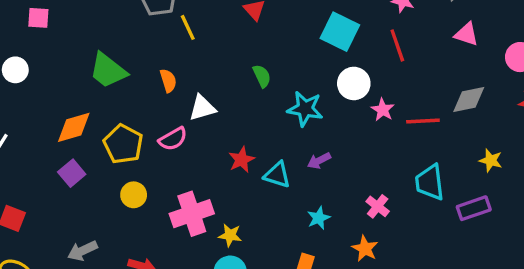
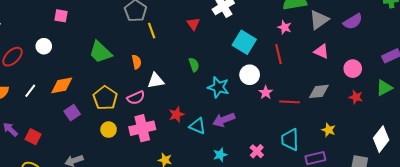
orange diamond: (74, 127) -> (62, 85), moved
purple arrow: (319, 161) -> (224, 120), size x1.5
pink cross: (192, 214) -> (142, 128), moved

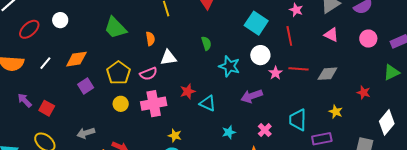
pink circle: (353, 69) -> (368, 39), moved
red star: (356, 97) -> (364, 93), moved
red line: (290, 102) -> (298, 69), moved
purple arrow: (224, 120) -> (252, 96), moved

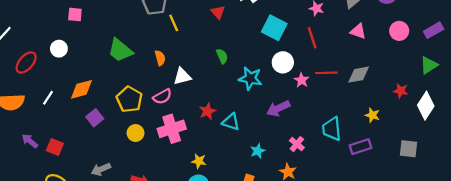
white diamond: (387, 122) -> (426, 106), moved

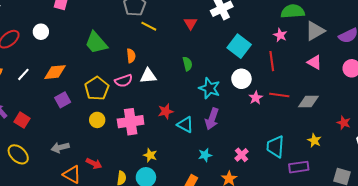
yellow line: (174, 23) -> (149, 26), turned -49
pink semicircle: (162, 97) -> (124, 81), moved
purple arrow: (278, 108) -> (212, 119), moved, turned -55

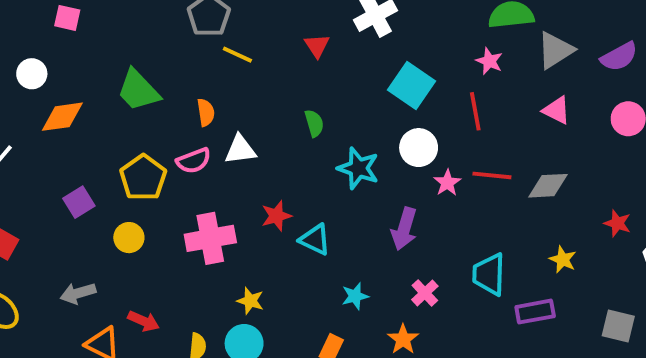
orange diamond: (55, 72) -> (62, 117), moved
purple arrow: (212, 119) -> (404, 229), moved
yellow circle: (97, 120) -> (129, 238), moved

